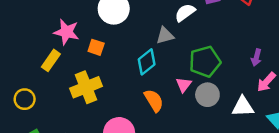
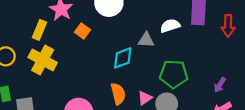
yellow rectangle: (51, 60) -> (40, 30), turned -30
pink triangle: (184, 85) -> (145, 98), moved
yellow cross: (86, 87) -> (43, 60), moved, turned 32

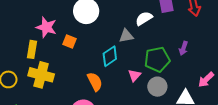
purple arrow: (220, 85) -> (183, 48), moved
orange semicircle: (118, 94) -> (95, 82), moved
pink triangle: (145, 98) -> (134, 75), moved

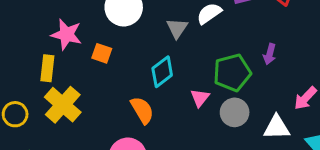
gray triangle: (126, 36) -> (177, 28), moved, turned -42
yellow cross: (41, 75) -> (63, 105), turned 30

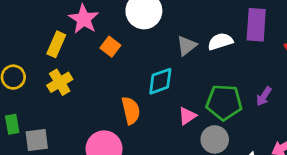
yellow cross: (63, 105) -> (60, 82), size x0.7

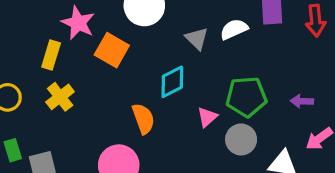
gray triangle: (187, 46) -> (197, 38), turned -30
orange square: (110, 47) -> (112, 50), size x1.5
purple arrow: (264, 96) -> (302, 101), moved, turned 66

